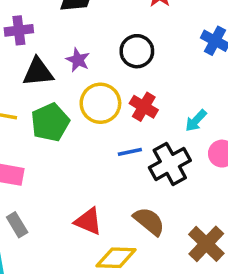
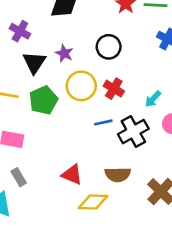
purple cross: (19, 30) -> (20, 31), turned 36
black triangle: (38, 72) -> (34, 62), turned -50
brown semicircle: (149, 221) -> (118, 175), turned 140

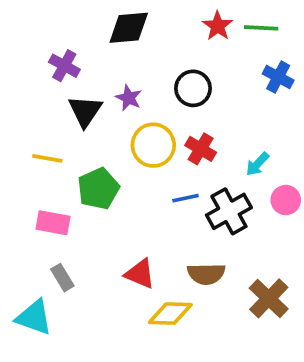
green pentagon: (43, 100) -> (98, 189), moved

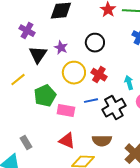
yellow line: (47, 158) -> (18, 80), turned -49
cyan arrow: (257, 164) -> (129, 83), turned 120
pink rectangle: (53, 223) -> (66, 111), moved

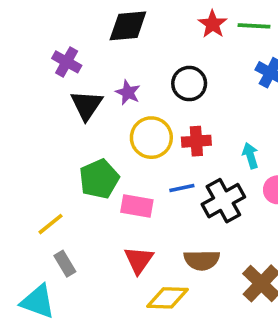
red cross: (99, 75) -> (196, 141), turned -35
yellow line: (18, 80) -> (50, 224), moved
red triangle: (67, 141) -> (139, 260), turned 42

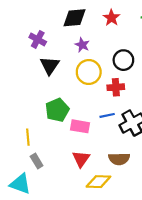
red star: (213, 24) -> (111, 18), moved
black circle: (189, 84) -> (123, 60), moved
purple star: (128, 93) -> (82, 45), moved
yellow circle: (151, 138) -> (89, 72), moved
yellow line: (50, 224) -> (28, 137), turned -56

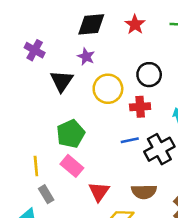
purple cross: (38, 39) -> (35, 50), moved
purple star: (82, 45) -> (86, 57), moved
pink rectangle: (80, 126) -> (72, 166), moved, turned 30

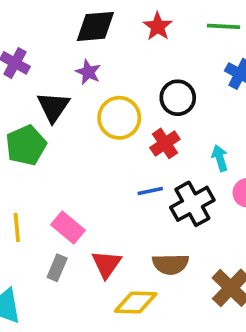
red cross: (140, 107) -> (165, 143), turned -30
green pentagon: (71, 134) -> (26, 145), moved
gray rectangle: (46, 194) -> (57, 268), moved, turned 54

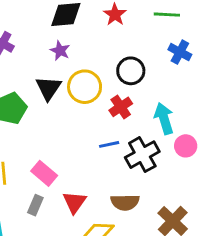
black triangle: (53, 107) -> (48, 88), moved
cyan arrow: (220, 158) -> (164, 118), size x1.5

